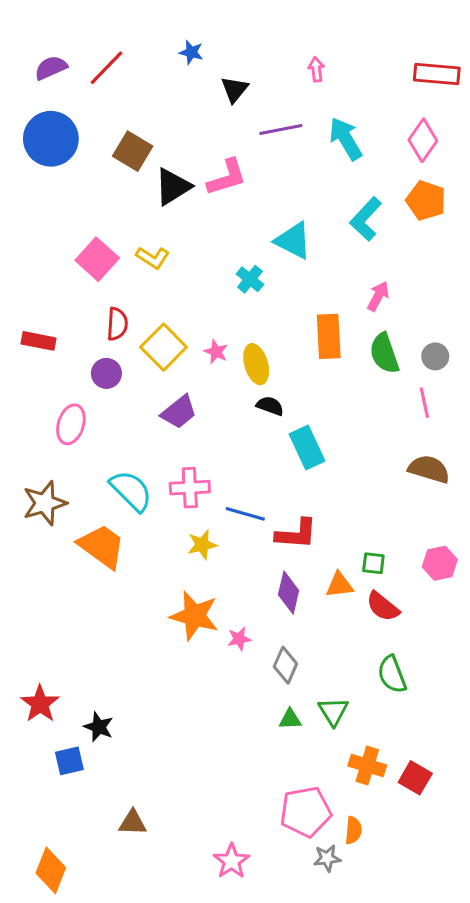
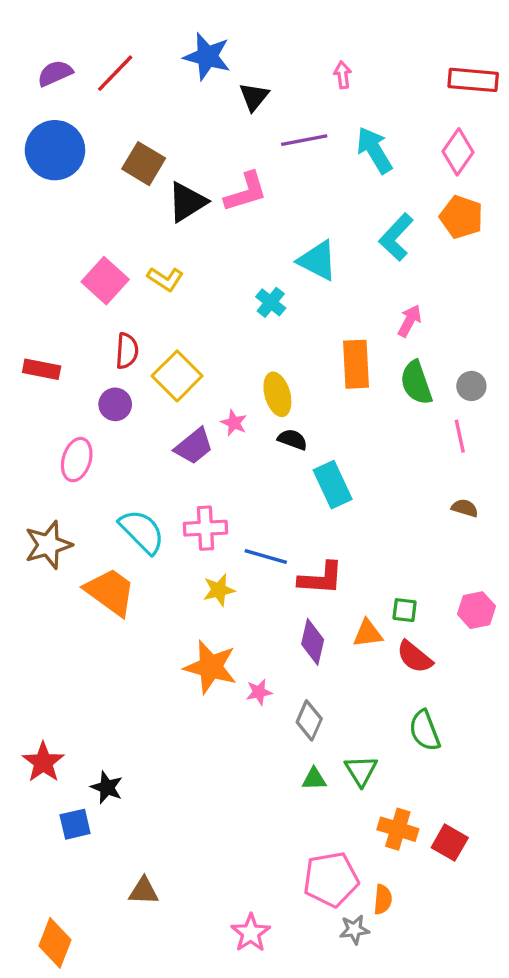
blue star: (191, 52) -> (207, 56), size x1.8
pink star: (216, 352) -> (234, 423), moved
brown semicircle: (429, 469) -> (465, 508), size x0.6

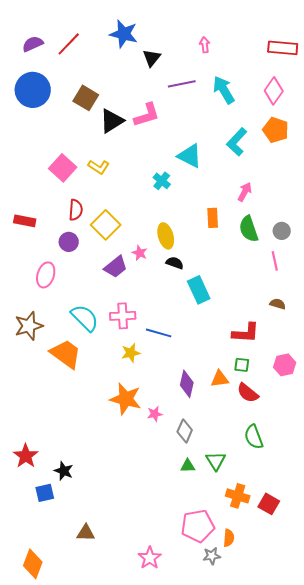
orange rectangle: (356, 364) -> (213, 218), size x0.7
red L-shape: (321, 578) -> (246, 333), moved

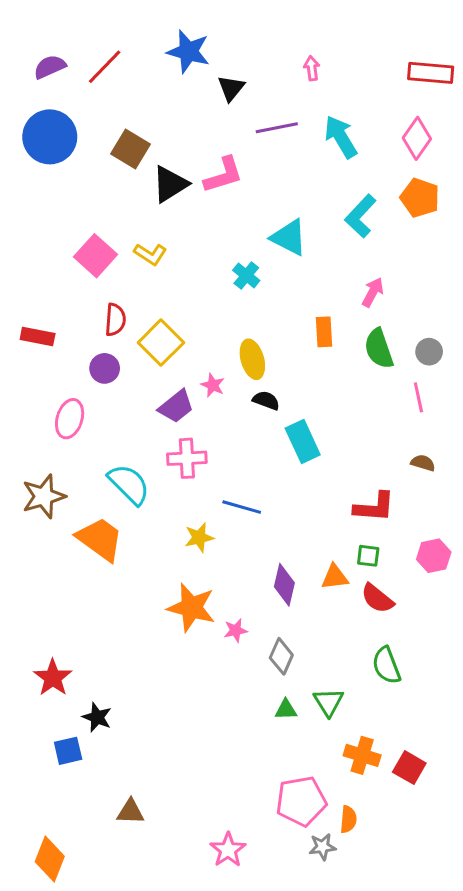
pink cross: (123, 316) -> (187, 458), moved
red star: (26, 456) -> (53, 678), moved

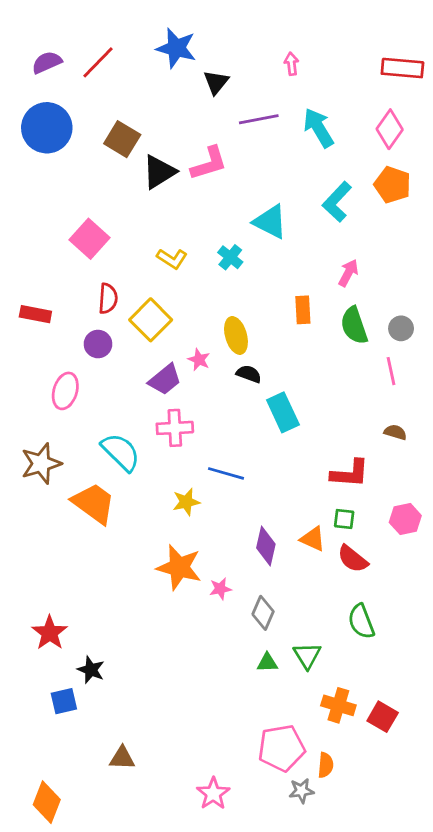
yellow L-shape: (150, 254) -> (172, 259), moved
orange triangle: (335, 577) -> (313, 539), turned 32

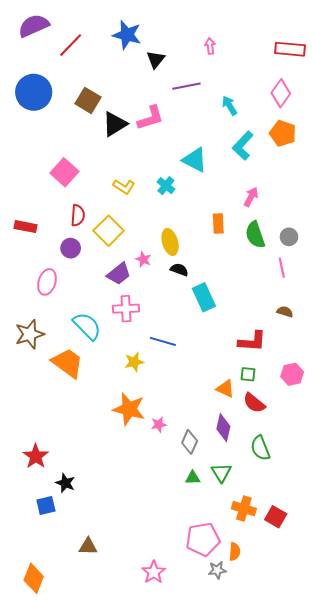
purple semicircle: (47, 62) -> (34, 26), moved, size x1.4
cyan arrow: (319, 128) -> (230, 106), moved, size x0.7
purple diamond: (266, 546) -> (223, 428), moved

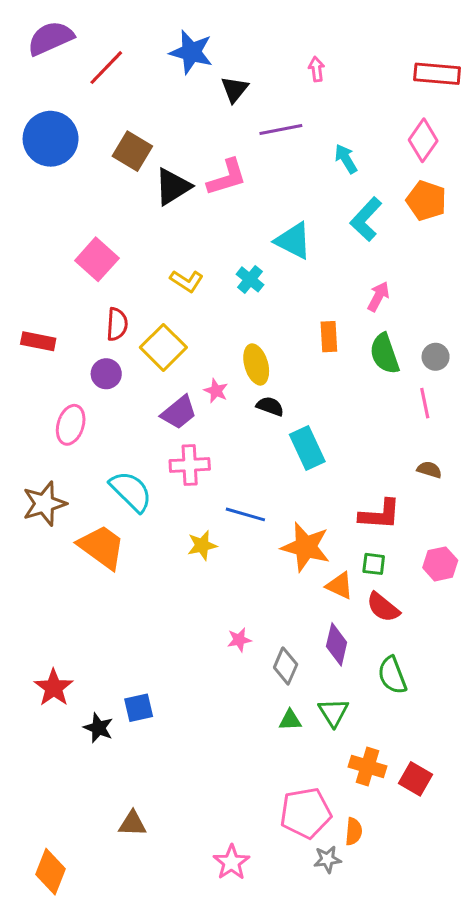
orange star: (129, 409) -> (306, 547), moved
blue square: (46, 505) -> (139, 708), moved

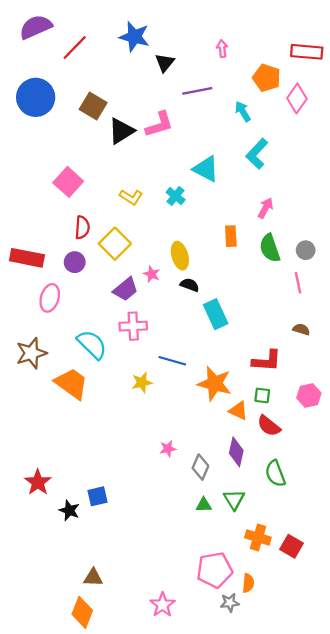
orange pentagon: (426, 201) -> (267, 78), moved
red rectangle: (38, 341) -> (27, 258), moved, size x1.4
orange diamond: (51, 872) -> (82, 612), moved

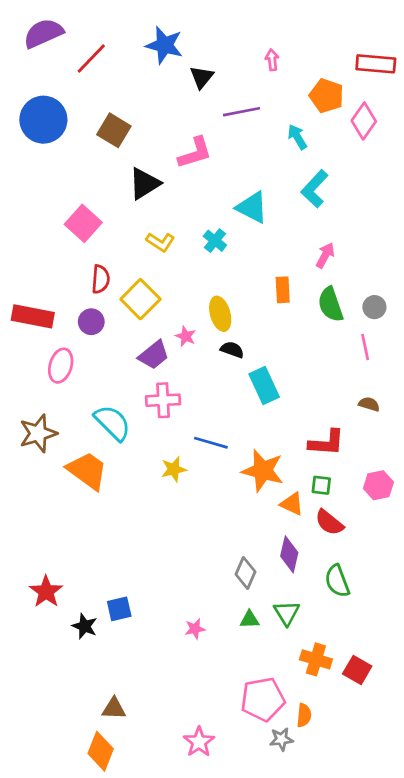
black triangle: (121, 131) -> (144, 183), moved
pink star: (168, 449) -> (195, 629), moved

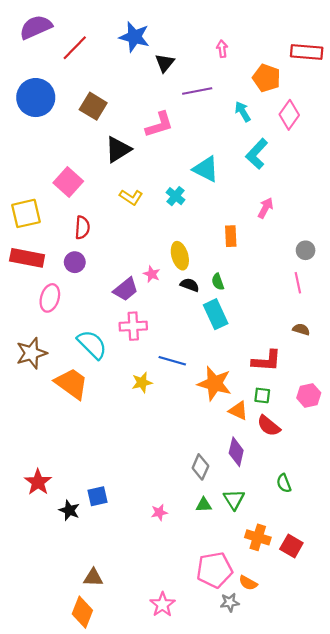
pink diamond: (364, 121) -> (289, 115), moved
yellow square: (140, 299) -> (26, 213), moved, turned 32
green semicircle: (331, 304) -> (218, 282), moved, size x0.6
green semicircle: (337, 581) -> (284, 483), moved, size x0.7
orange semicircle: (304, 715) -> (248, 583), turned 114

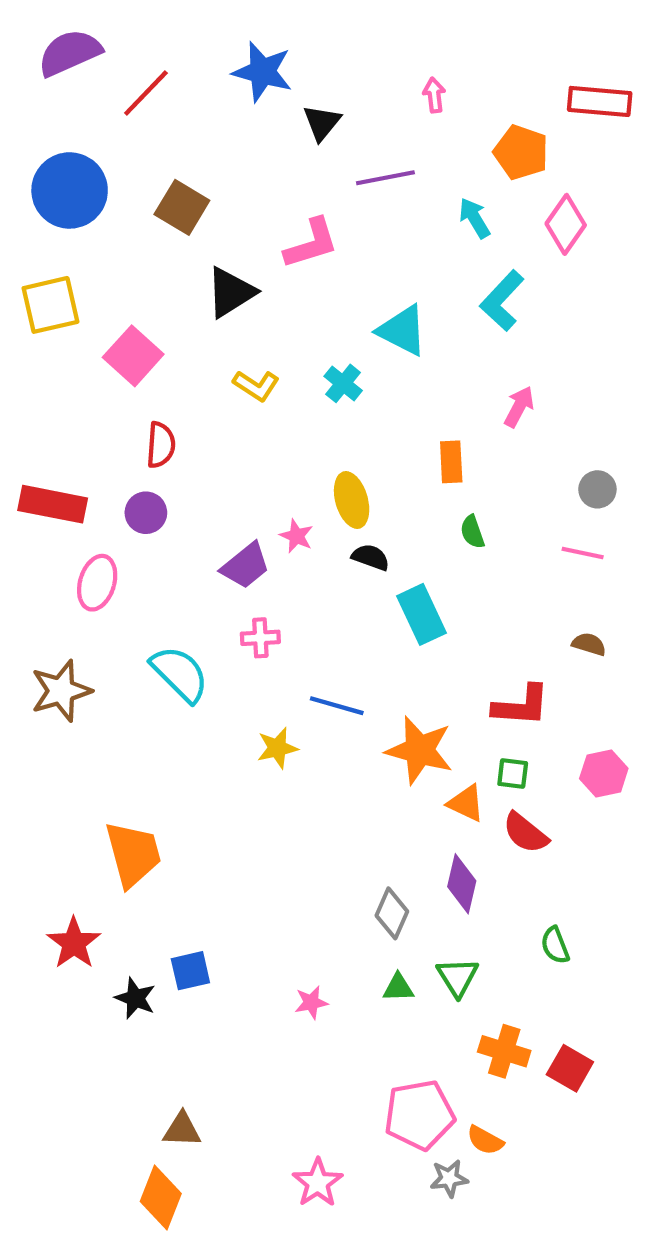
yellow square: (26, 213) -> (50, 305), moved
green semicircle: (218, 282) -> (472, 532), moved
pink line: (298, 283) -> (583, 553), turned -66
pink cross: (133, 326) -> (260, 638), size x0.7
orange trapezoid: (72, 384) -> (133, 854), moved, turned 39

